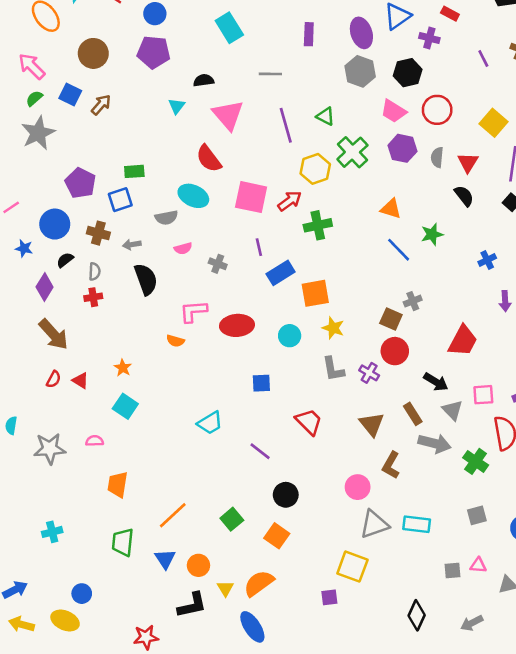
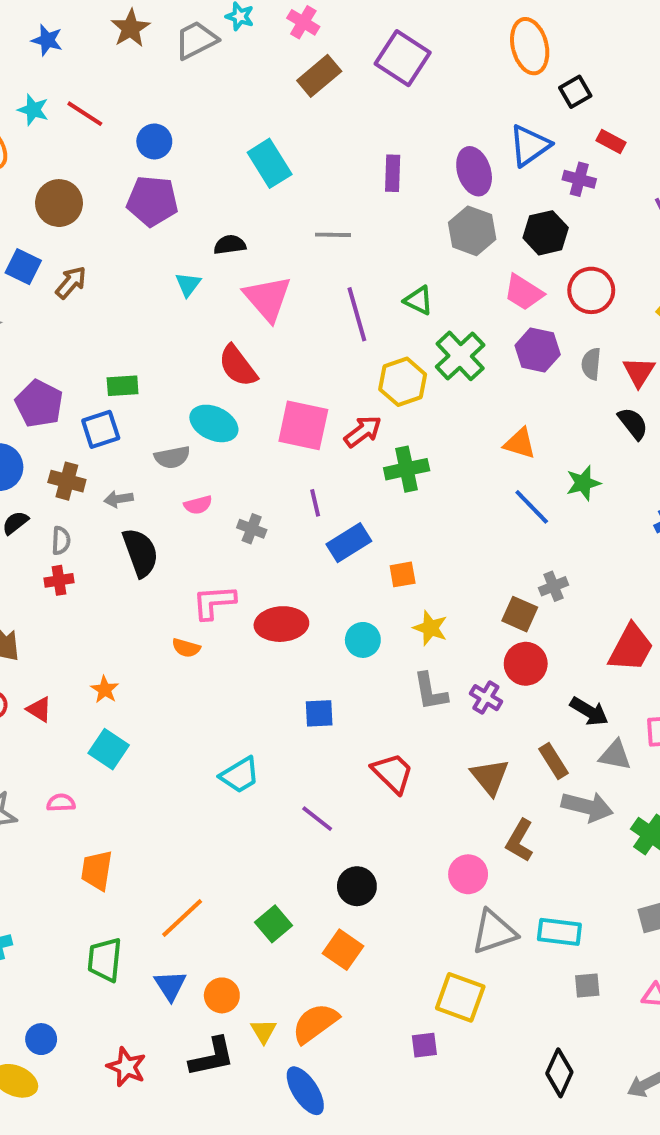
orange square: (315, 293) -> (403, 574), size x0.6
gray triangle: (453, 410) -> (615, 755), turned -35
gray square: (453, 570) -> (587, 985), moved
red star: (146, 637) -> (127, 1067), moved, turned 30

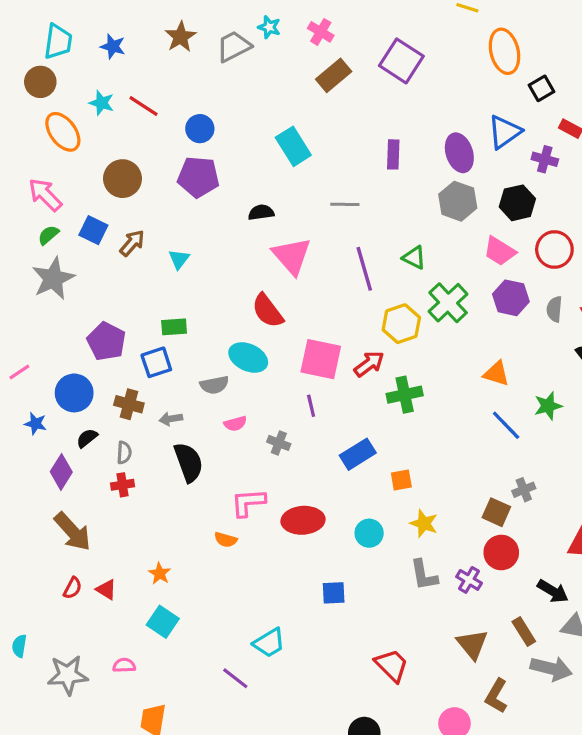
cyan triangle: (188, 284) -> (179, 259), moved
purple line: (315, 503) -> (311, 406), moved
red trapezoid: (393, 773) -> (392, 665), moved
purple line: (317, 819) -> (235, 678), moved

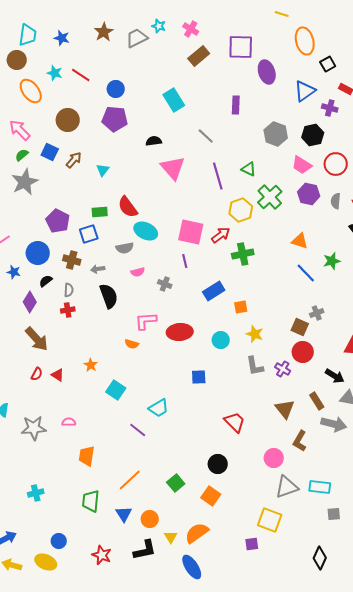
purple square: (401, 61) -> (241, 47), turned -32
purple ellipse: (459, 153) -> (267, 72), moved
gray line: (345, 204) -> (206, 136), turned 42
red semicircle: (268, 311) -> (128, 207), moved
cyan square: (163, 622) -> (116, 390), moved

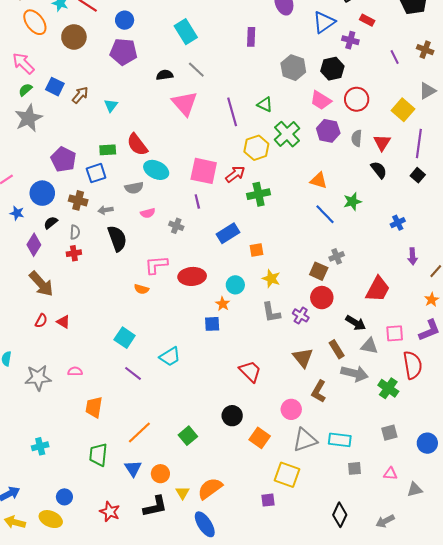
brown circle: (68, 120) -> (74, 37), moved
gray line: (206, 136) -> (196, 70), moved
orange star: (91, 365) -> (223, 304), moved
purple line: (138, 430) -> (133, 373), moved
orange square: (211, 496) -> (260, 438), moved

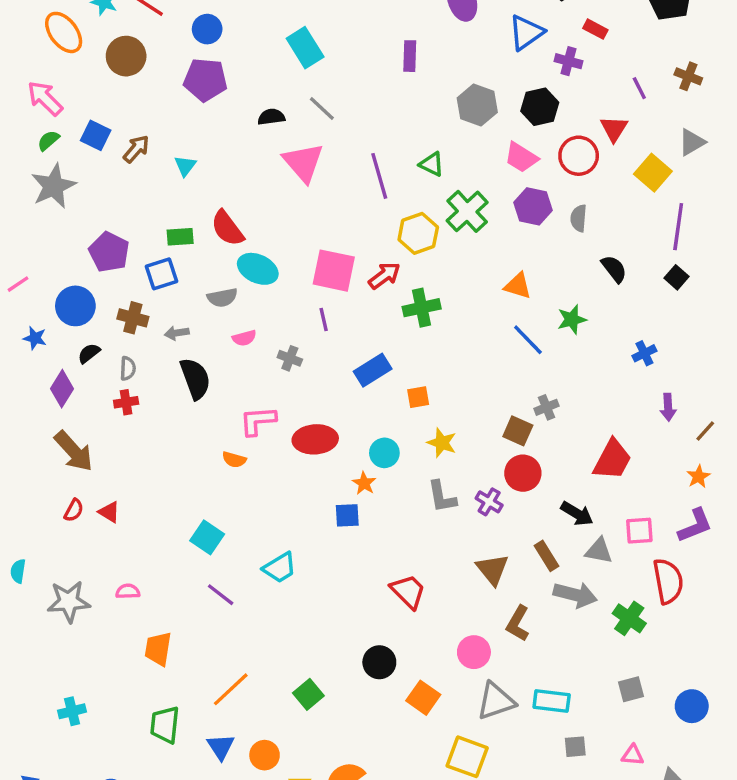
red triangle: (382, 142) -> (614, 129), moved

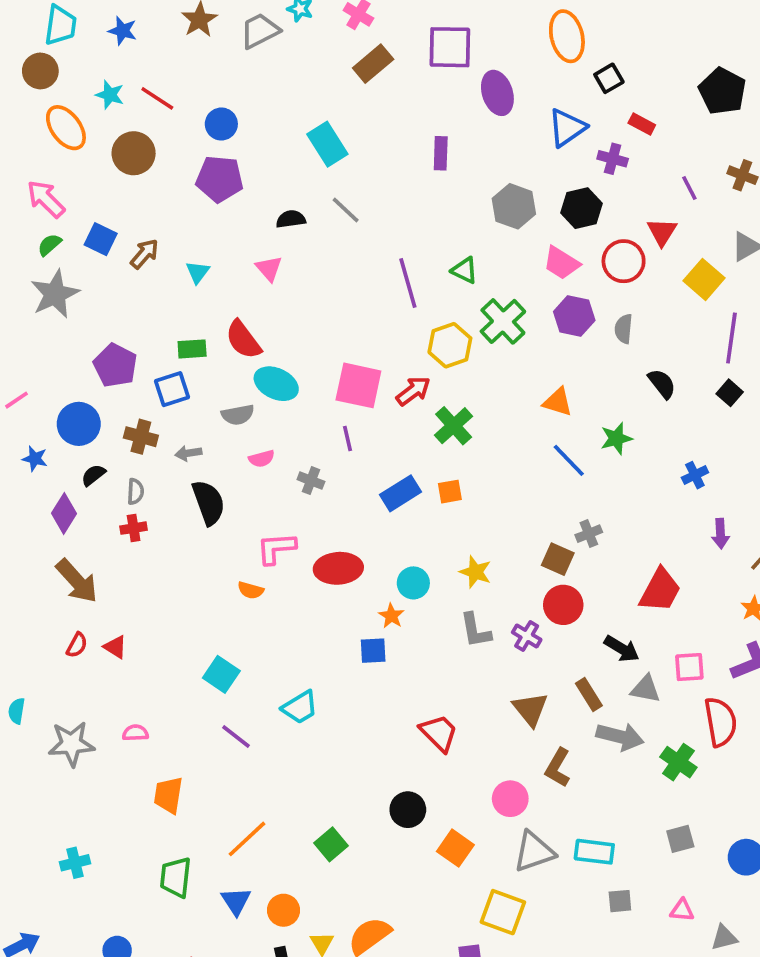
pink triangle: (303, 162) -> (269, 268), moved, size x0.6
green cross: (422, 308) -> (454, 426), turned -30
orange square: (418, 397) -> (450, 492), moved

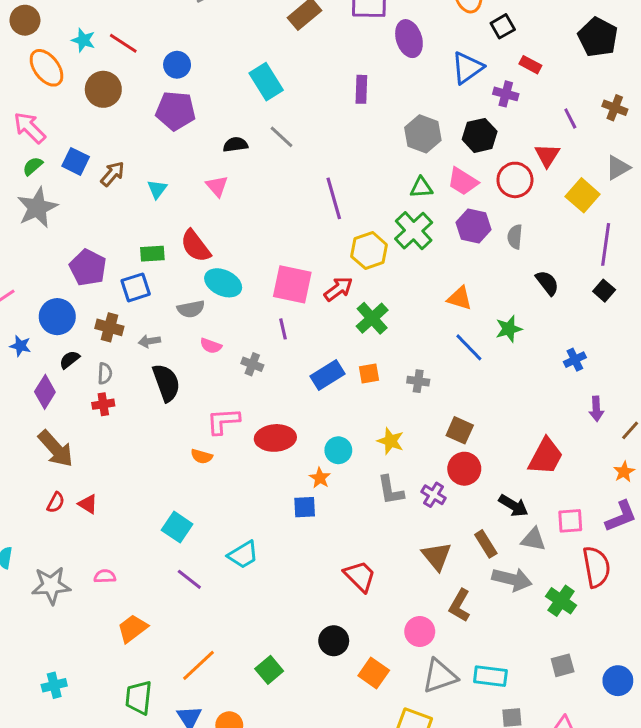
green triangle: (465, 270) -> (421, 188), moved, turned -30
pink semicircle: (262, 459) -> (211, 346), turned 35
gray cross: (589, 534) -> (418, 381), moved, turned 30
orange trapezoid: (168, 795) -> (132, 628), turned 44

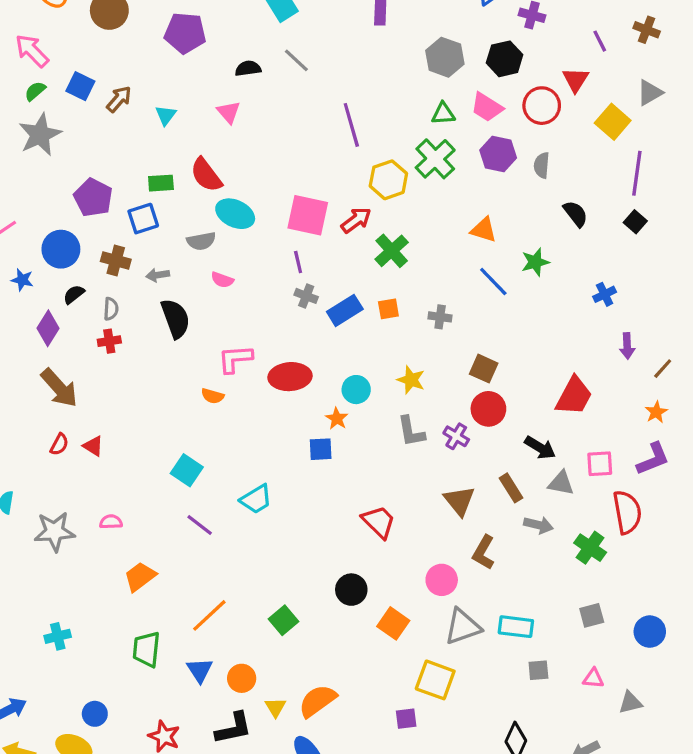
gray cross: (252, 364) -> (306, 296), moved
gray arrow: (512, 579) -> (538, 525), size x0.7

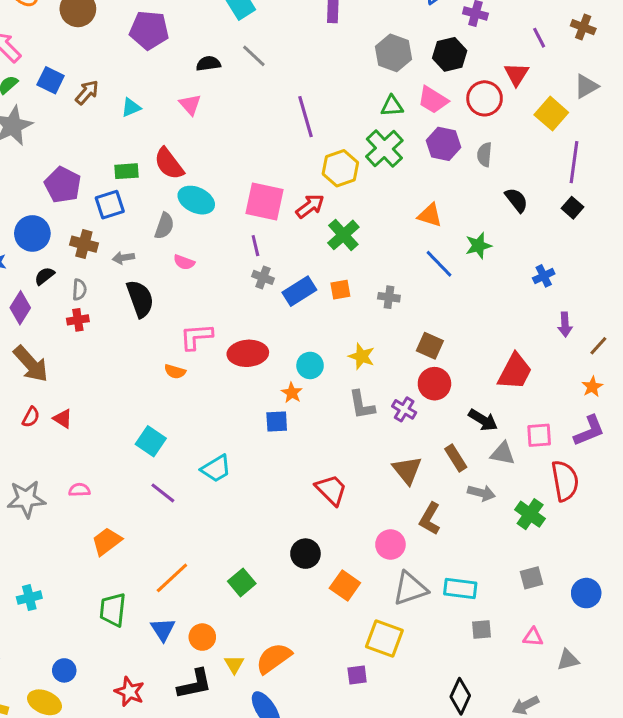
cyan triangle: (166, 115) -> (131, 108), turned 30
gray semicircle: (201, 241) -> (164, 226), turned -60

